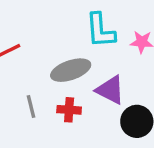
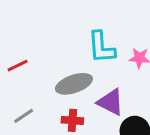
gray line: (31, 106) -> (24, 116), moved, turned 70

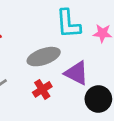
red cross: (72, 120) -> (42, 89), turned -36

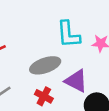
red cross: (42, 89) -> (44, 96), turned -30

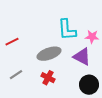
purple triangle: (76, 81) -> (82, 57), moved

